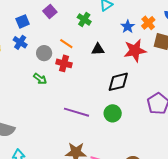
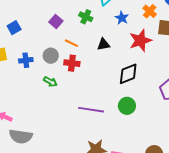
purple square: (50, 11) -> (56, 22), moved
blue square: (23, 21) -> (14, 28), moved
blue star: (128, 27) -> (122, 18), moved
blue cross: (20, 42) -> (26, 60), moved, turned -32

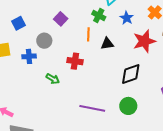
green cross: (86, 17) -> (99, 15), moved
orange line: (71, 43) -> (88, 34), moved, turned 64
gray circle: (51, 56) -> (44, 41), moved

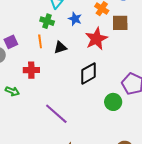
purple square: (61, 19) -> (11, 42), moved, turned 32
green circle: (128, 106) -> (113, 102), moved
purple line: (92, 108) -> (56, 114), turned 40

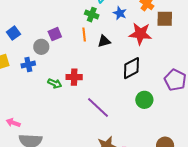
red star: (96, 39) -> (140, 34), turned 30
red cross: (31, 70) -> (74, 77), moved
green circle: (113, 102) -> (144, 100), moved

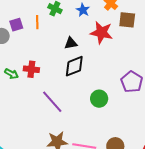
orange line: (84, 35) -> (37, 22), moved
black triangle: (104, 41) -> (71, 43), moved
black diamond: (131, 68) -> (74, 66), moved

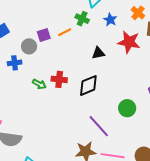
orange line: (37, 22) -> (65, 32), turned 64
black diamond: (74, 66) -> (88, 85), moved
purple line: (52, 102) -> (99, 126), moved

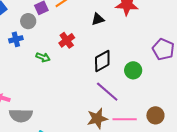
red cross: (59, 79) -> (67, 40), moved, turned -35
black diamond: (88, 85) -> (102, 61), moved

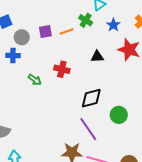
gray circle: (28, 21) -> (22, 37), moved
red cross: (67, 40) -> (62, 69), turned 35

